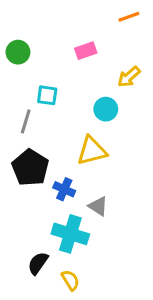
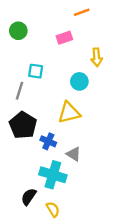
orange line: (129, 17) -> (82, 12), moved
green circle: (18, 52) -> (18, 31), moved
yellow arrow: (129, 77) -> (97, 57), turned -54

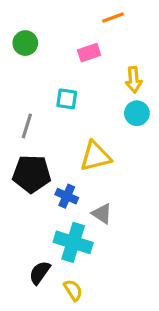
cyan square: (36, 71) -> (67, 99), moved
cyan circle: (79, 81) -> (137, 113), moved
black pentagon: (23, 125) -> (32, 174), turned -30

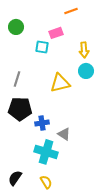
cyan square: (67, 99) -> (42, 47), moved
yellow triangle: (95, 156) -> (60, 83), moved
blue cross: (67, 196) -> (42, 123), turned -32
black semicircle: (40, 273) -> (15, 178), moved

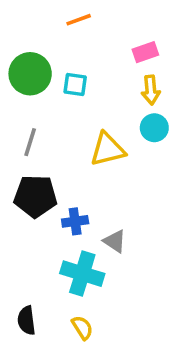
orange line: (71, 11) -> (79, 20), moved
green circle: (16, 27) -> (30, 74), moved, size x1.5
pink rectangle: (56, 33) -> (145, 52), moved
black semicircle: (15, 178) -> (26, 320), turned -42

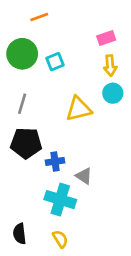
orange line: (79, 20) -> (39, 17), moved
cyan square: (75, 85) -> (55, 62), turned -30

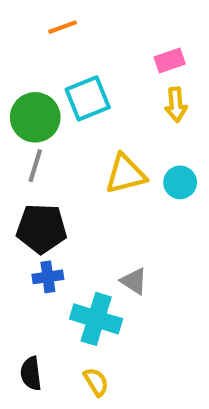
green circle: (22, 54) -> (35, 117), moved
cyan square: (55, 62) -> (88, 98), size x1.5
cyan circle: (113, 93) -> (180, 182), moved
blue cross: (55, 161) -> (48, 277), moved

